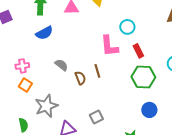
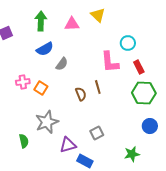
gray semicircle: (61, 65) -> (62, 64), moved, turned 88
orange square: (25, 85) -> (41, 88), moved

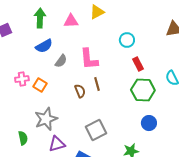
yellow triangle: (98, 15) -> (97, 12), turned 49
pink L-shape: (110, 62) -> (89, 59), moved
gray square: (97, 133) -> (96, 130), size x1.5
purple triangle: (68, 145) -> (57, 144), moved

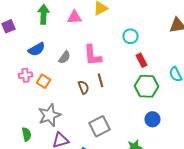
blue semicircle: (44, 46) -> (36, 49), moved

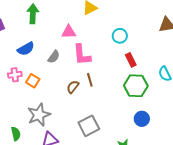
pink triangle: (74, 17) -> (69, 32), moved
brown semicircle: (84, 87) -> (73, 87), turned -120

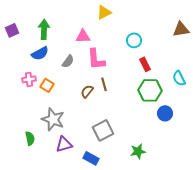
green arrow: (33, 14) -> (44, 29), moved
gray star: (39, 115) -> (53, 119), turned -30
blue circle: (142, 119) -> (165, 113), moved

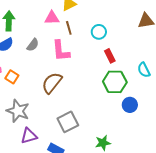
pink triangle: (83, 36) -> (52, 18), moved
gray semicircle: (68, 61) -> (33, 45), moved
brown line: (104, 84) -> (69, 28), moved
brown semicircle: (87, 91) -> (52, 83), size x1.6

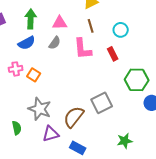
pink triangle: (52, 18) -> (60, 23), moved
red rectangle: (110, 56) -> (113, 54), moved
brown semicircle: (52, 83) -> (74, 117), moved
gray square: (68, 122) -> (102, 103), moved

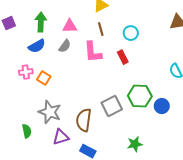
green hexagon: (137, 80) -> (140, 96), moved
brown semicircle: (74, 117) -> (84, 120), turned -30

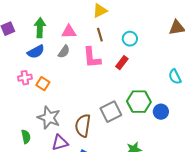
red rectangle: (123, 57) -> (122, 63), turned 64

